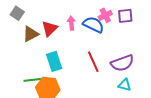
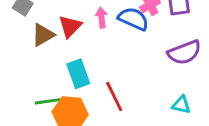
red line: (93, 62) -> (114, 97), moved
purple semicircle: (122, 63) -> (184, 52), moved

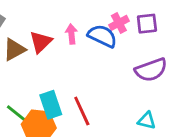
cyan rectangle: (78, 74) -> (51, 105), moved
green line: (48, 101) -> (17, 114), turned 45

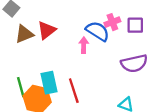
pink arrow: (71, 34) -> (84, 45), moved
green line: (17, 114) -> (21, 87), turned 30

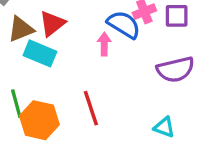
cyan rectangle: (49, 83) -> (40, 53), moved, turned -55

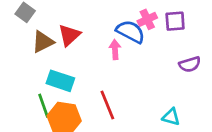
cyan rectangle: (40, 53) -> (60, 81), moved
purple semicircle: (175, 70) -> (190, 64), moved, size x0.7

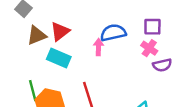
pink cross: (147, 19) -> (149, 48), moved, turned -35
blue semicircle: (130, 32) -> (113, 33), turned -45
cyan rectangle: (60, 81) -> (59, 58), moved

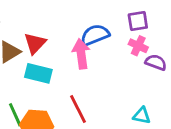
pink arrow: (99, 47) -> (81, 54), size x1.5
purple semicircle: (162, 65) -> (156, 62), turned -138

